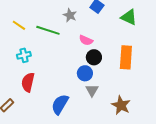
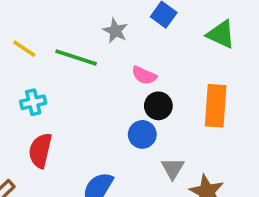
gray triangle: (92, 90) -> (173, 168), moved

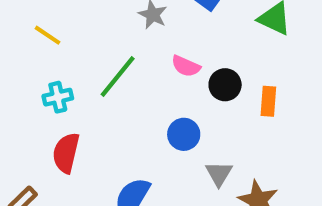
green line: (76, 58) -> (118, 76), moved, turned -69
black circle: (158, 106) -> (225, 85), moved
orange rectangle: (216, 106) -> (268, 101), size x0.6

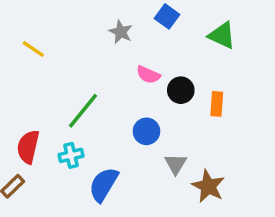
green line: (118, 76) -> (83, 111), moved
cyan cross: (58, 97) -> (71, 155), moved
red semicircle: (66, 153) -> (28, 147), moved

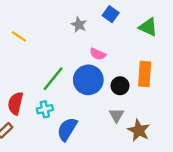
black circle: (181, 90) -> (120, 86), moved
orange rectangle: (217, 104) -> (145, 74), size x1.5
blue circle: (146, 131) -> (88, 80), moved, size x1.6

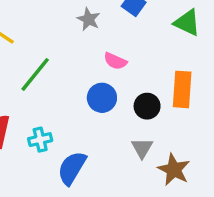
green line: (53, 79) -> (35, 74), moved
blue circle: (88, 80) -> (102, 98), size x0.7

